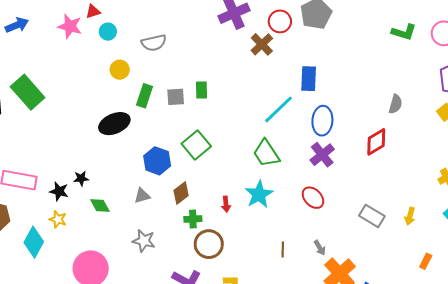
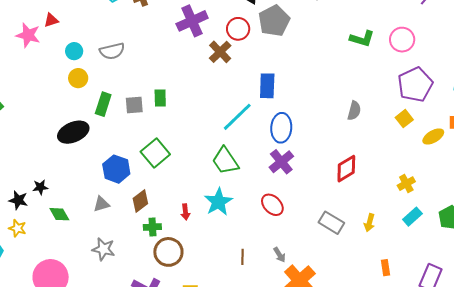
cyan circle: (108, 32) -> (74, 51), moved
red diamond: (376, 142) -> (346, 169), moved
orange rectangle: (426, 261) -> (385, 268), turned -35

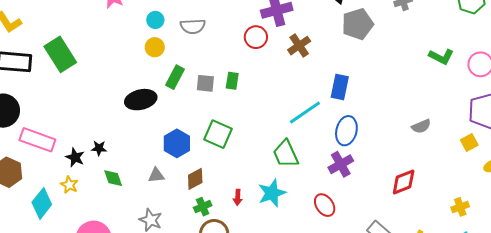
red circle: (238, 29) -> (256, 37), moved
gray semicircle: (354, 111) -> (421, 126), turned 42
green square: (155, 153) -> (218, 134), turned -36
green cross: (152, 227) -> (203, 207), turned -30

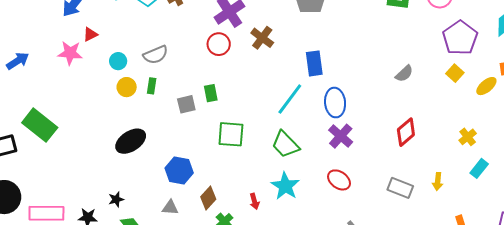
green rectangle: (175, 77) -> (152, 86), moved, size x0.7
green square: (218, 134) -> (231, 134), moved
black star: (99, 148) -> (116, 199), moved
gray triangle: (156, 175) -> (170, 207), turned 30

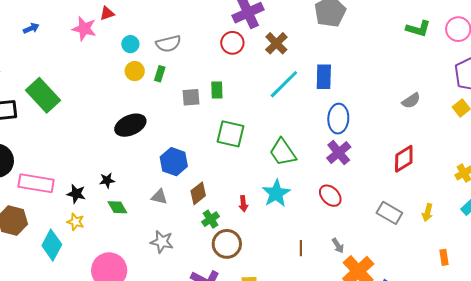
blue arrow: (18, 61) -> (31, 28), size x0.7
cyan line: (290, 99) -> (284, 84), moved

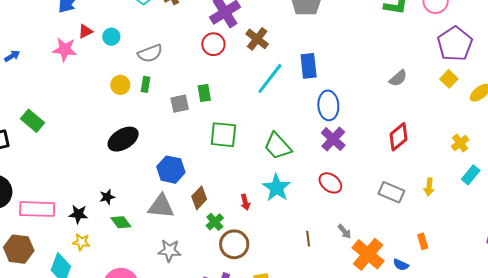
cyan circle: (130, 44) -> (111, 37), moved
green rectangle: (43, 95) -> (33, 121), size x0.7
gray triangle: (159, 197) -> (161, 206), size x1.6
orange rectangle: (444, 257) -> (423, 241), moved

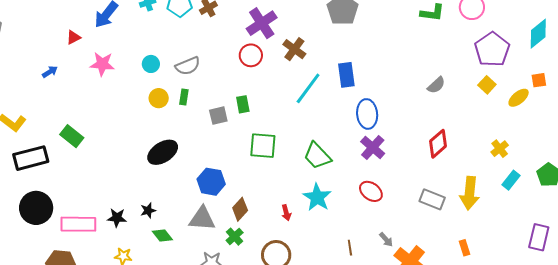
red triangle: (85, 31) -> (73, 37), moved
cyan circle: (111, 37) -> (151, 64), moved
yellow arrow: (429, 187) -> (470, 193), size x1.8
black star: (78, 214) -> (117, 218), moved
green cross: (215, 222) -> (235, 237), moved

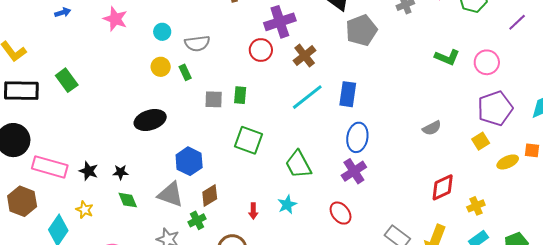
green rectangle: (184, 97) -> (185, 72), turned -49
red diamond: (438, 144) -> (443, 187), moved
cyan star: (317, 197) -> (287, 205), size x0.7

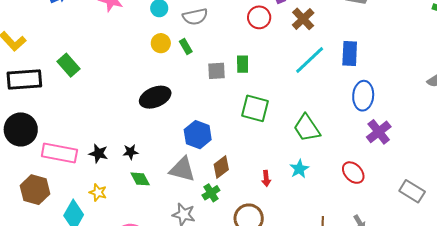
purple cross: (354, 171) -> (379, 132), moved

